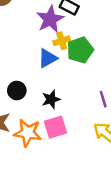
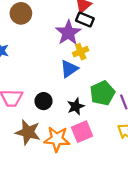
green pentagon: (80, 50) -> (102, 93), moved

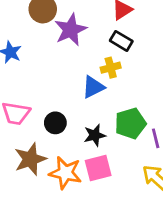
black rectangle: (85, 20) -> (121, 41), moved
purple star: (68, 33) -> (71, 30), moved
brown star: (28, 132) -> (30, 159), turned 30

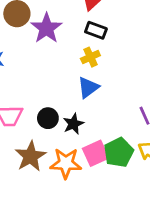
blue triangle: (93, 87) -> (88, 87), moved
green pentagon: (130, 123) -> (119, 152), moved
black star: (95, 135) -> (73, 124), moved

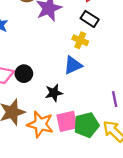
yellow cross: (90, 57) -> (80, 40), turned 35
black circle: (48, 118) -> (24, 74), moved

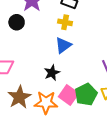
black circle: (24, 74) -> (17, 22), moved
pink square: (67, 121) -> (69, 95), turned -30

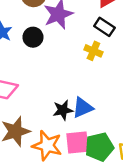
blue triangle: (63, 45) -> (83, 108), moved
pink square: (69, 95) -> (77, 143), turned 36

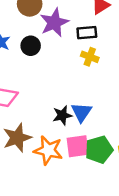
black rectangle: (104, 27) -> (87, 33), moved, turned -36
blue triangle: (83, 108) -> (81, 112), turned -30

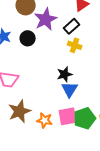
black rectangle: (87, 33) -> (72, 26), turned -35
black star: (62, 115) -> (65, 74), moved
orange star: (48, 150) -> (45, 120), size x0.7

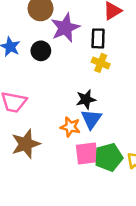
black rectangle: (72, 26) -> (98, 38), turned -49
orange star: (45, 120) -> (70, 127), moved

